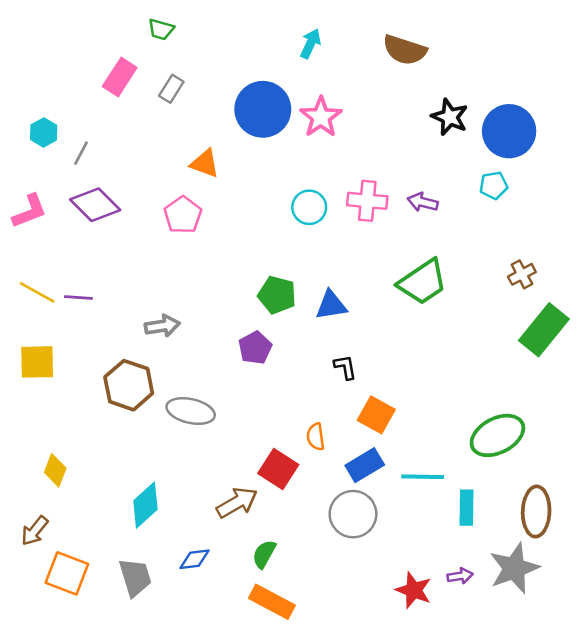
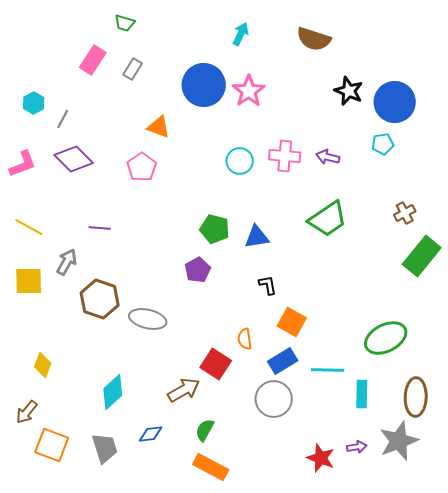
purple line: (78, 298) -> (100, 228), moved
gray arrow: (162, 326) -> (67, 262), moved, turned -52

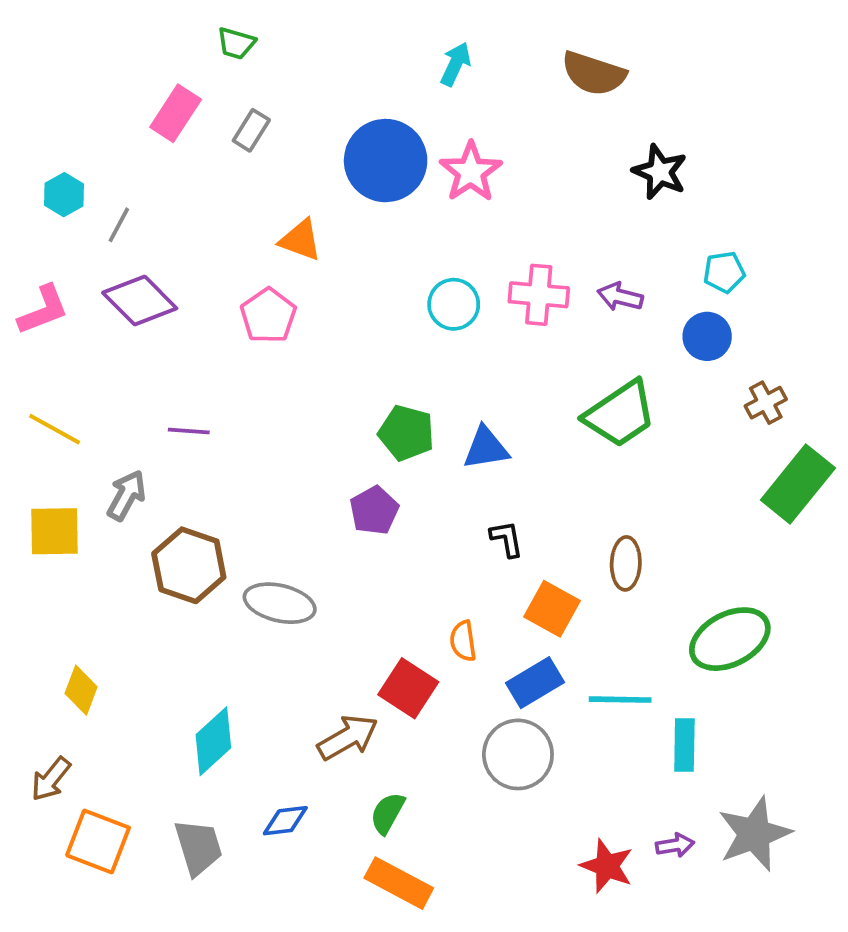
blue circle: (395, 102) -> (707, 336), moved, size x0.6
brown ellipse: (416, 397) -> (626, 563), moved, size x0.7

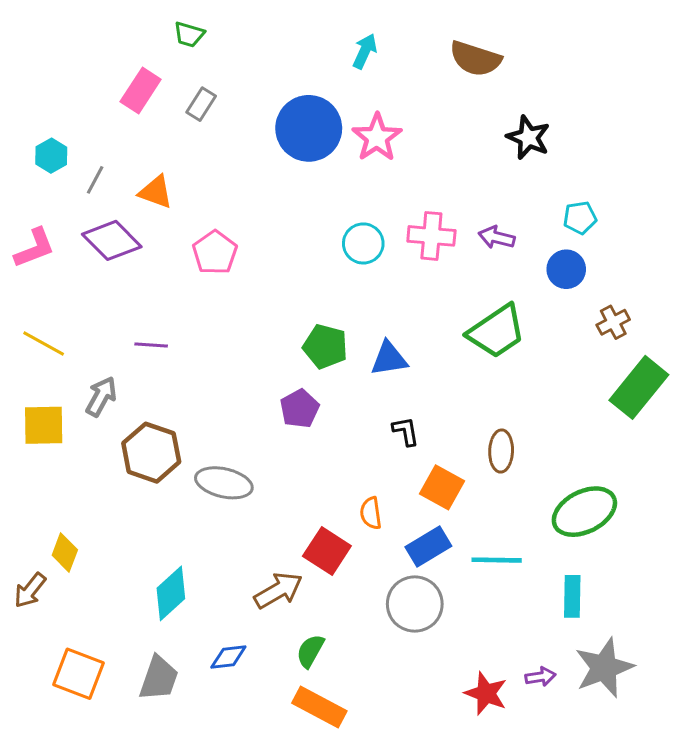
orange triangle: (300, 240) -> (156, 192), moved
cyan rectangle: (684, 745) -> (572, 596), moved
brown arrow: (51, 779) -> (30, 590), moved
gray trapezoid: (198, 847) -> (159, 678), turned 36

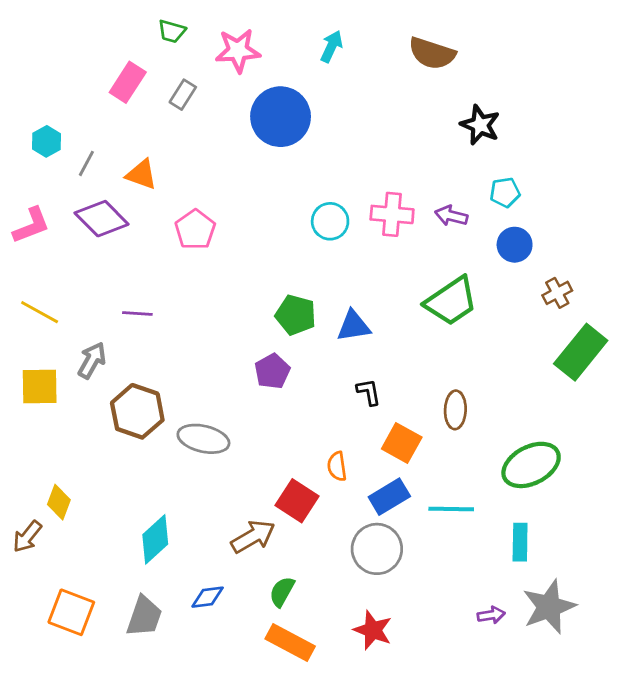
pink star: (377, 137) -> (238, 51), moved, turned 30
cyan pentagon: (580, 218) -> (505, 192), moved
red star: (486, 693) -> (373, 630), moved

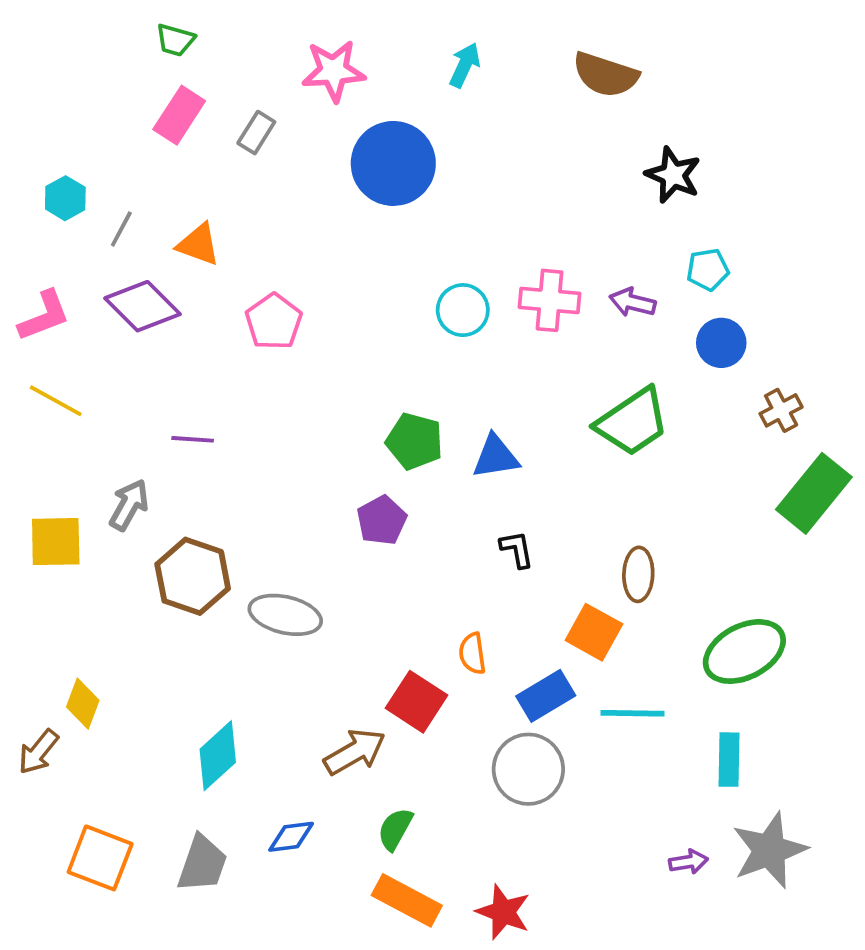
green trapezoid: (172, 31) -> (175, 40), moved
yellow line: (40, 312) -> (56, 401), moved
orange square: (402, 443) -> (594, 632), moved
red star: (373, 630) -> (503, 912), moved

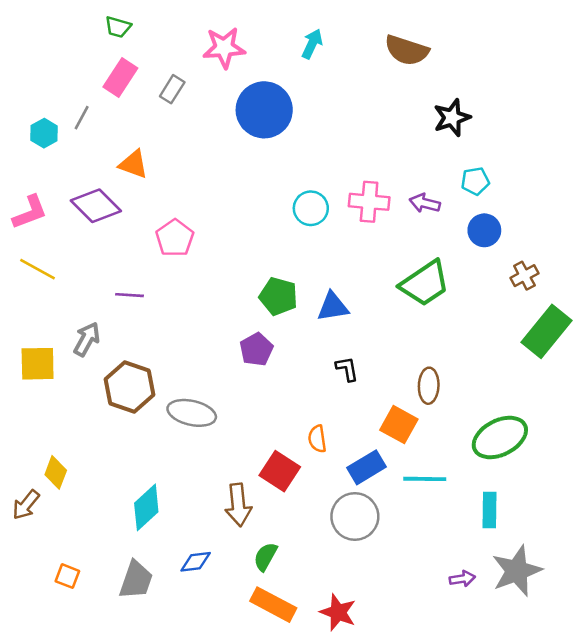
black star: (673, 175) -> (452, 118), turned 30
gray line: (121, 229) -> (82, 118), moved
pink pentagon: (274, 322) -> (175, 238), moved
brown arrow: (355, 752) -> (238, 505), turned 114
orange square: (100, 858) -> (67, 576), size x0.6

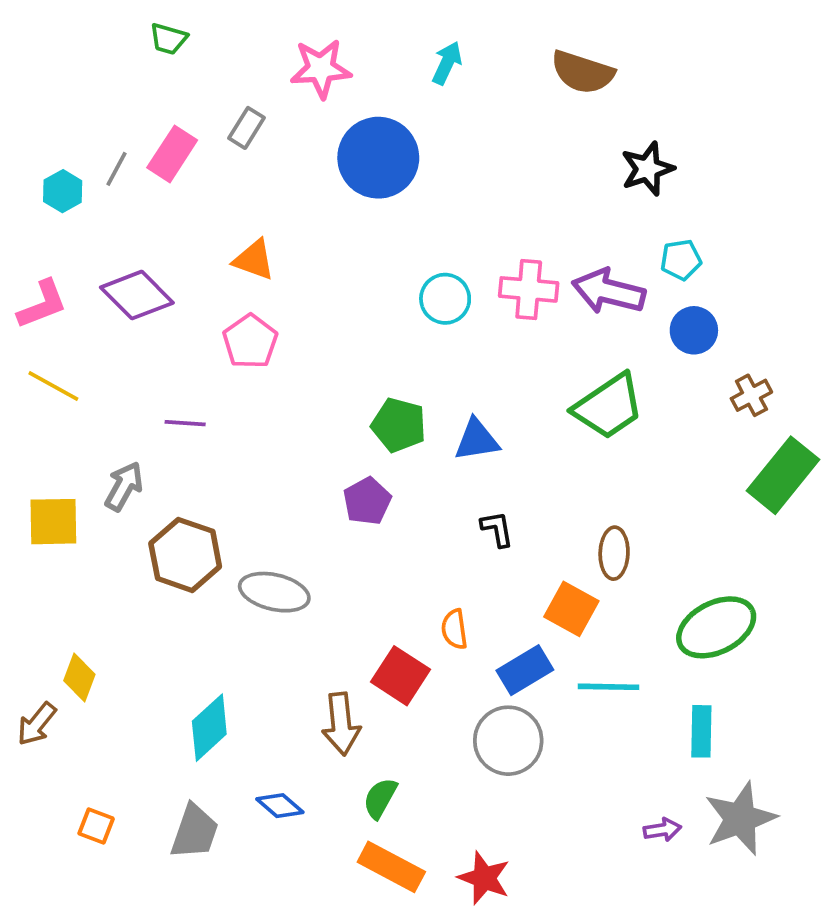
pink rectangle: (120, 77) -> (172, 154), moved
orange triangle: (133, 164) -> (254, 260), moved
purple arrow: (425, 203) -> (608, 291), size x1.6
blue diamond: (196, 562) -> (280, 806), turned 48

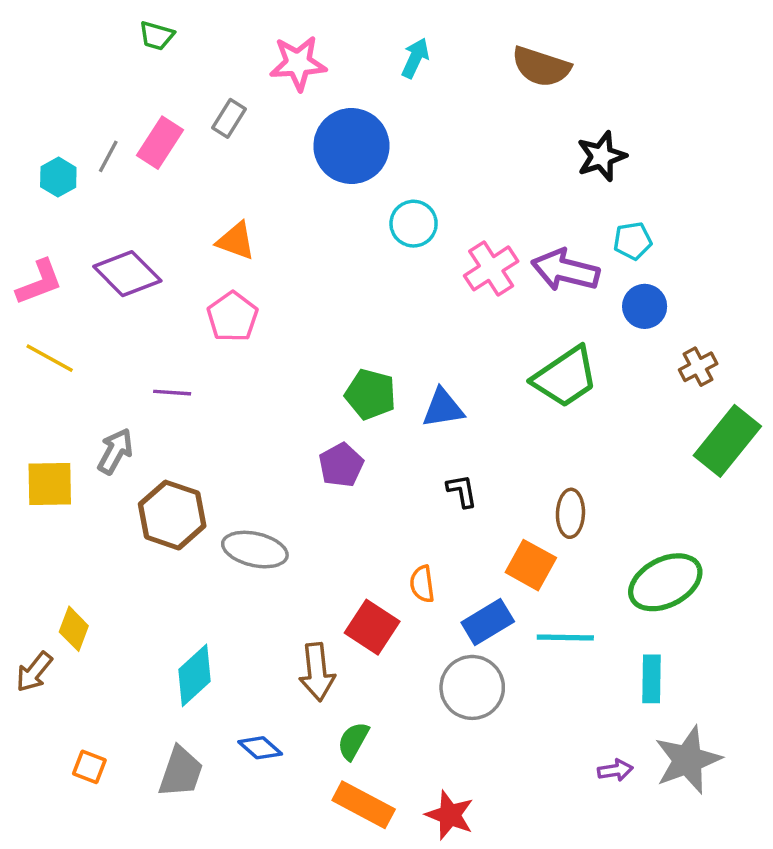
pink cross: (529, 289) -> (491, 268), turned -38
cyan circle: (445, 299) -> (414, 224), moved

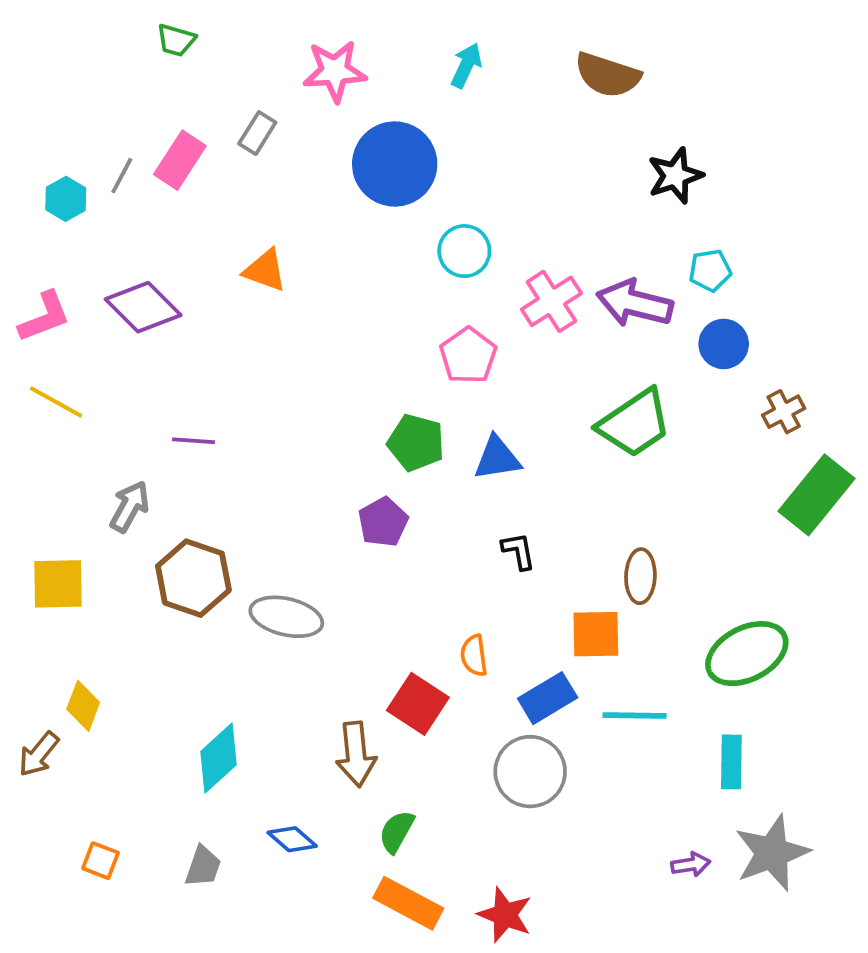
pink pentagon: (232, 317) -> (468, 356), moved
yellow square: (50, 484) -> (58, 584), moved
orange square: (531, 565) -> (596, 634), turned -30
gray trapezoid: (181, 772) -> (203, 866), size x0.7

